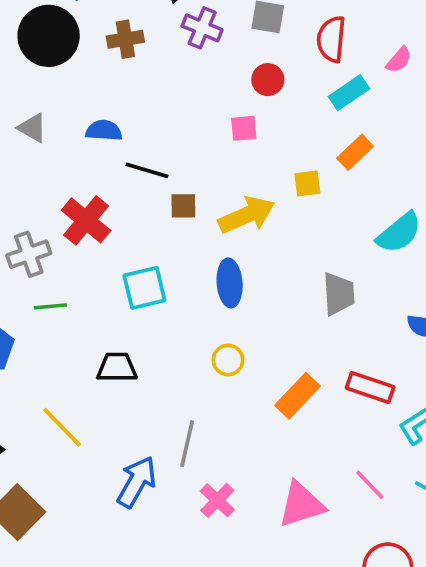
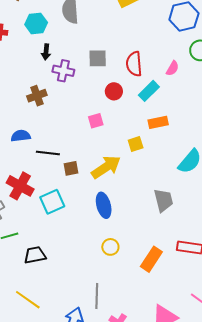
brown cross: (125, 39) -> (37, 96), moved
red circle: (268, 80) -> (114, 91), moved
orange rectangle: (355, 152) -> (158, 122), turned 42
cyan square: (144, 288) -> (52, 202), moved
black trapezoid: (117, 367) -> (35, 255), moved

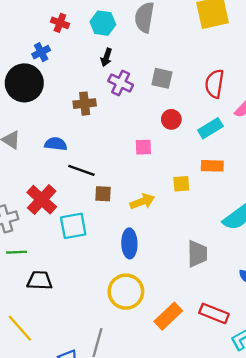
red semicircle: (134, 64) -> (214, 84), moved
yellow arrow: (106, 167) -> (142, 202), size x0.7
yellow circle: (110, 247) -> (126, 292), size x1.8

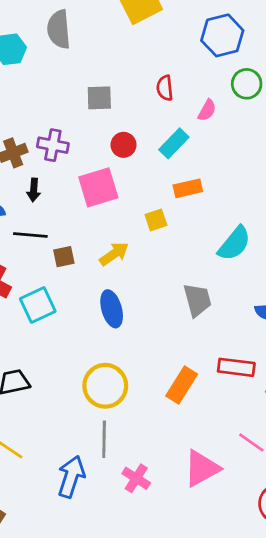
black arrow: (106, 57) -> (34, 190), moved
purple cross: (121, 83) -> (53, 145), moved
red semicircle: (214, 84) -> (165, 88), size x0.7
pink square: (143, 147) -> (98, 187), size x1.8
yellow circle: (126, 292) -> (105, 386), moved

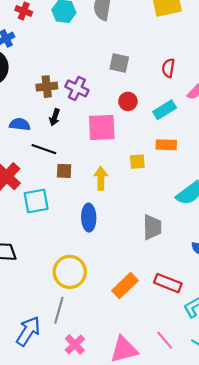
yellow arrow: (114, 254) -> (101, 178), turned -70

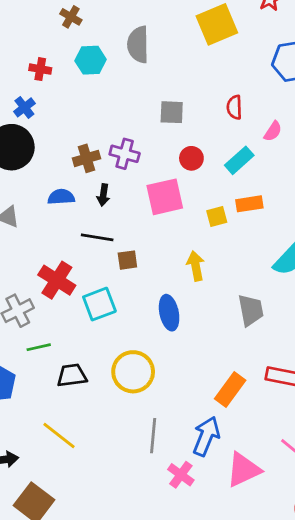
blue semicircle: (20, 124) -> (61, 197), moved
yellow square: (137, 162) -> (217, 217), moved
yellow arrow: (101, 178) -> (196, 266), moved
yellow circle: (70, 272) -> (133, 372), moved
blue arrow: (28, 331) -> (206, 436), moved

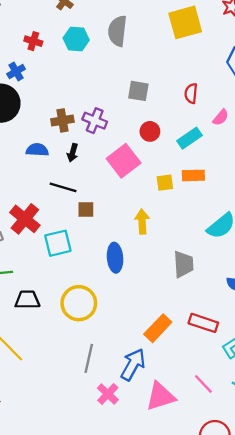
pink square: (165, 197) -> (124, 161), turned -32

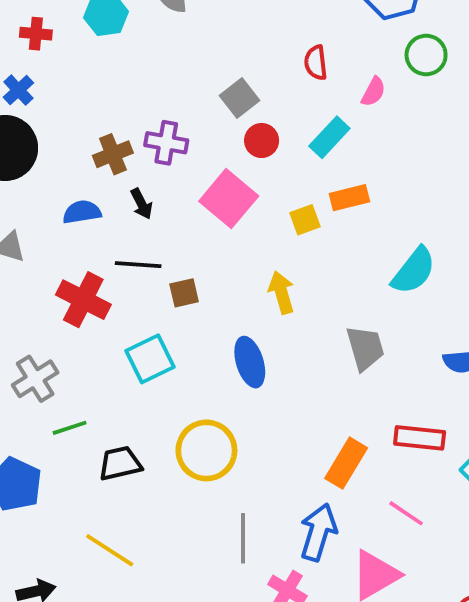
gray square: (138, 91) -> (240, 98), moved, turned -35
black arrow: (73, 153) -> (142, 204), turned -30
red cross: (25, 219) -> (83, 300), moved
pink line: (203, 384) -> (406, 513), moved

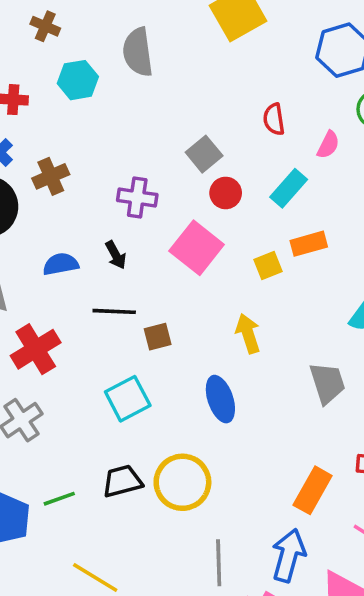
brown cross: (113, 154) -> (51, 176), moved
red cross: (83, 300) -> (36, 349), moved, turned 33
green line: (70, 428) -> (59, 499), moved
black trapezoid: (120, 463) -> (122, 481), moved

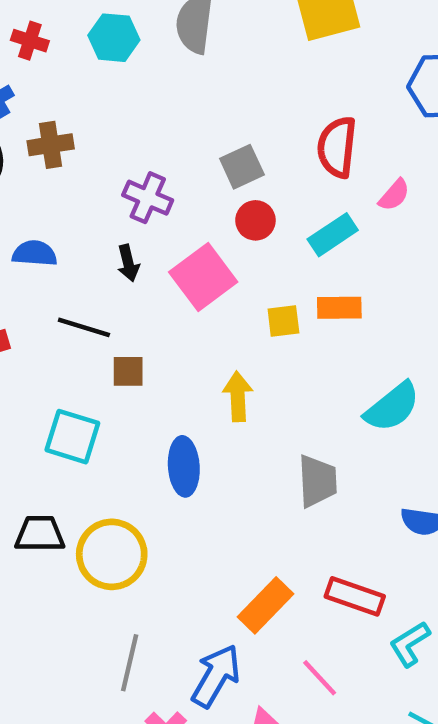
red semicircle: (274, 119) -> (337, 147), size x1.5
black arrow: (116, 255) -> (128, 263), moved
cyan square: (128, 399) -> (72, 437), turned 30

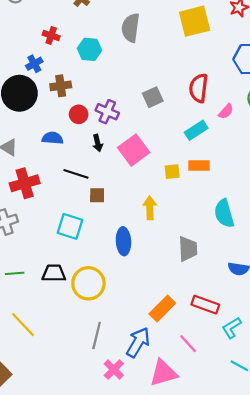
cyan hexagon: (114, 38) -> (90, 49), moved
red circle: (255, 220) -> (79, 114), moved
cyan semicircle: (392, 407) -> (224, 213), turned 112

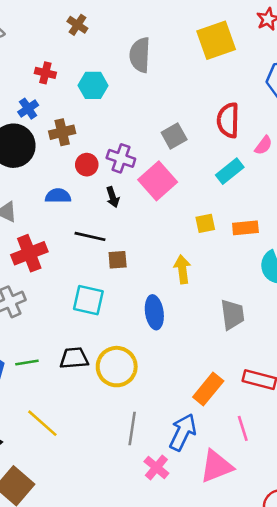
pink square: (134, 150) -> (158, 181), moved
orange rectangle: (199, 165) -> (245, 228), moved
pink line: (188, 344) -> (243, 428), turned 30

